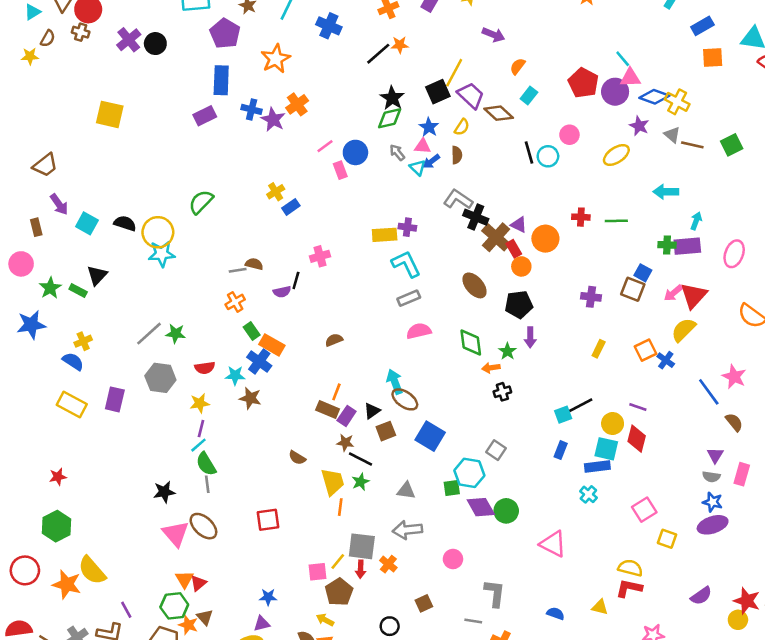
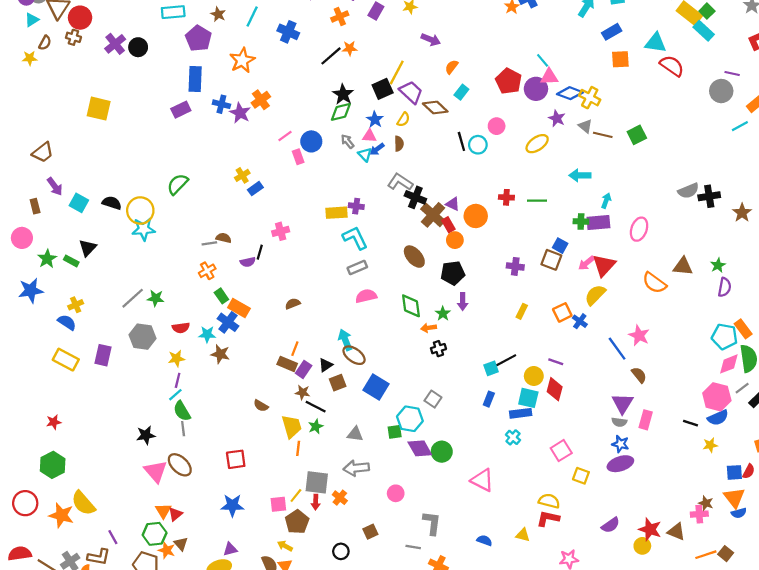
purple triangle: (715, 455) -> (623, 403), size x1.5
blue star: (268, 597) -> (232, 505), moved, size x1.5

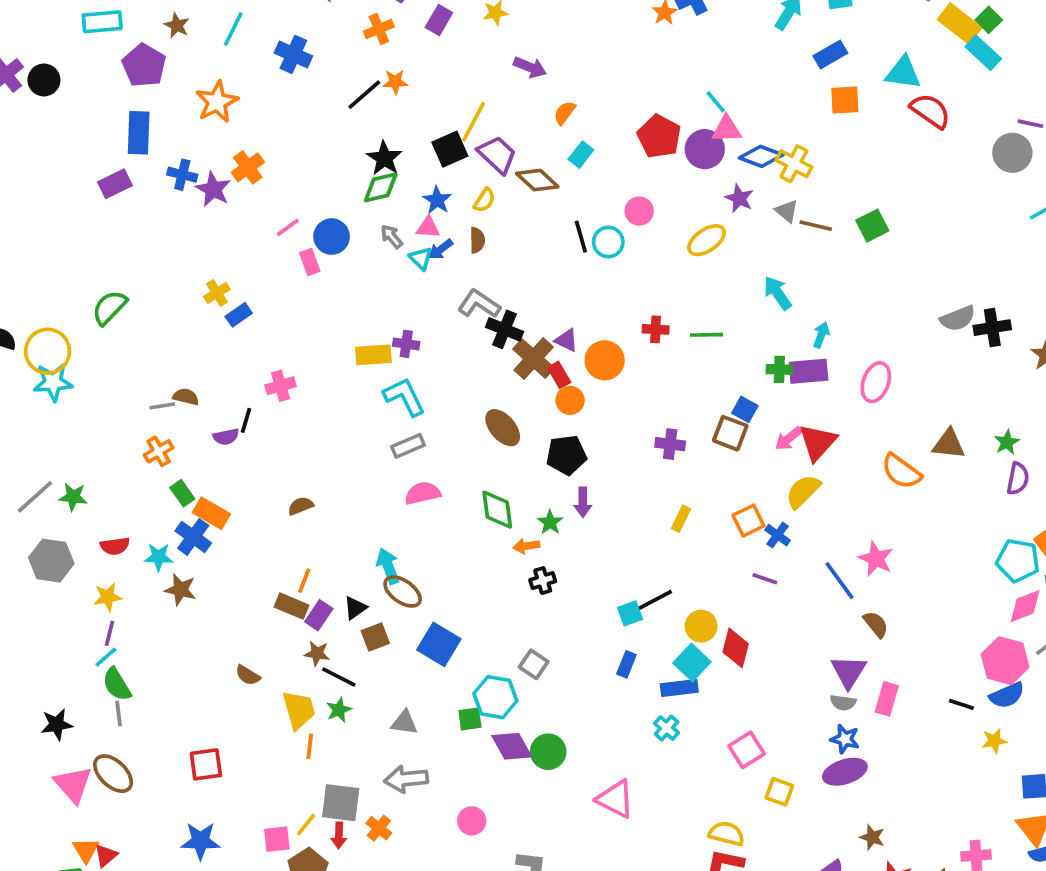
cyan arrow: (580, 175) -> (778, 293), turned 55
purple line: (556, 362) -> (765, 579), moved
cyan square: (528, 398) -> (692, 663), turned 30
brown star: (706, 503) -> (872, 837), moved

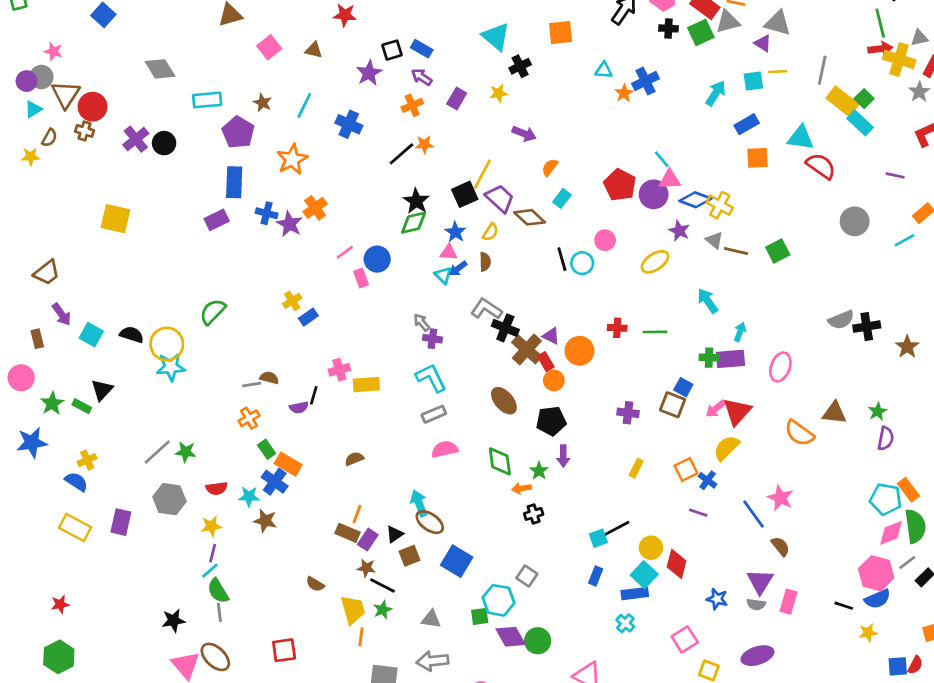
gray circle: (1012, 153) -> (855, 221), moved
gray arrow: (392, 237) -> (422, 322), moved
yellow rectangle: (373, 355) -> (366, 385), moved
blue star: (845, 739) -> (717, 599), moved

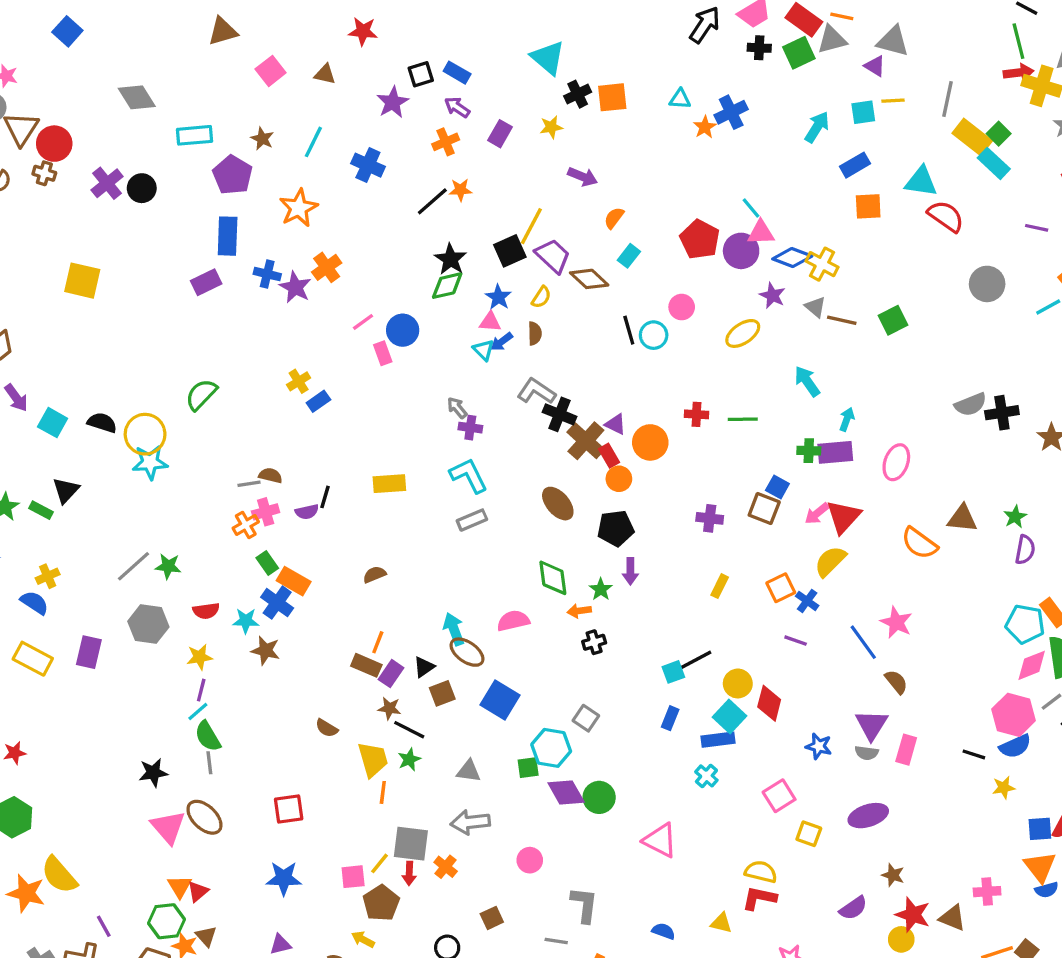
orange square: (561, 32) -> (612, 97), moved
pink cross: (339, 370) -> (266, 512), moved
pink semicircle: (445, 449) -> (513, 621), moved

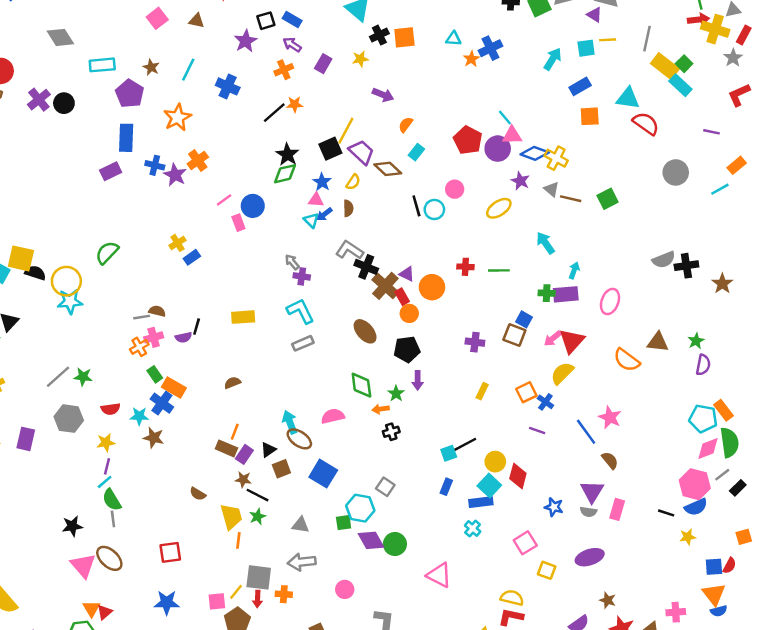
yellow square: (82, 281) -> (21, 258), moved
orange cross: (446, 867) -> (284, 594), turned -35

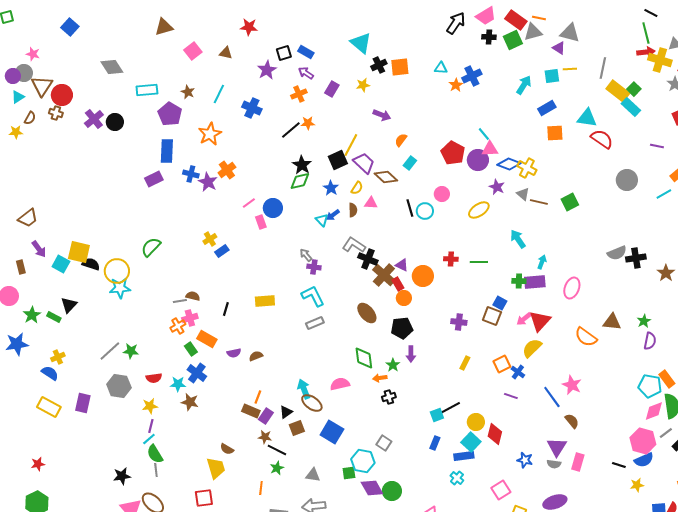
pink triangle: (316, 200) -> (371, 203), moved
purple semicircle: (183, 337) -> (234, 353), moved
orange rectangle: (174, 388) -> (207, 339), moved
yellow trapezoid: (231, 517) -> (216, 468), moved

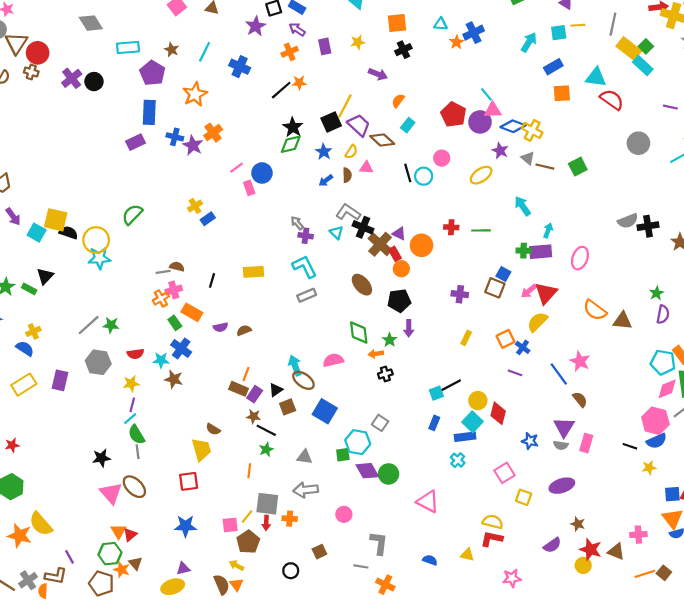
black cross: (379, 65) -> (403, 50), moved
purple rectangle: (332, 89) -> (325, 46), turned -42
cyan triangle: (322, 220) -> (336, 233), moved
brown triangle: (612, 322) -> (622, 321), moved
yellow rectangle: (49, 407) -> (24, 385), turned -60

